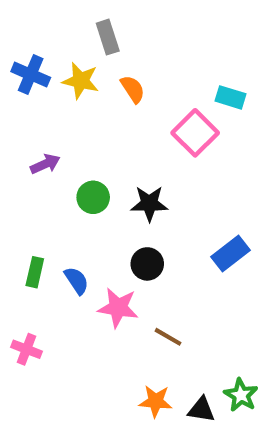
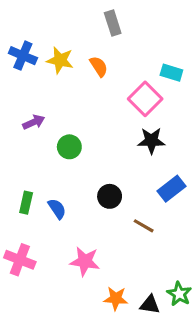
gray rectangle: (108, 37) -> (113, 23), moved
black star: (149, 204) -> (151, 141), moved
pink star: (118, 308) -> (85, 261), moved
brown line: (168, 337) -> (144, 226), moved
pink cross: (27, 349) -> (20, 260), size x1.4

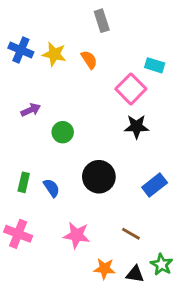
blue rectangle: (171, 189) -> (155, 185), moved
black circle: (110, 196) -> (99, 177), size x1.5
brown line: (144, 226) -> (131, 234), moved

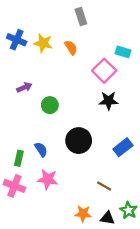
green rectangle: (24, 182) -> (19, 158), moved
pink star: (77, 235) -> (48, 179), moved

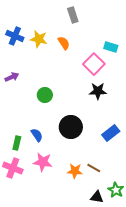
purple arrow: (24, 87) -> (12, 77), moved
orange star: (83, 214) -> (75, 171), moved

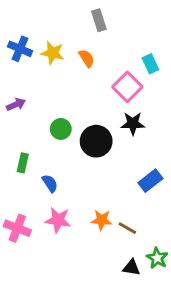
cyan rectangle: (111, 47) -> (150, 64), turned 48
black circle: (71, 127) -> (96, 141), moved
green rectangle: (17, 143) -> (23, 163), moved
orange star: (75, 171) -> (102, 220), moved

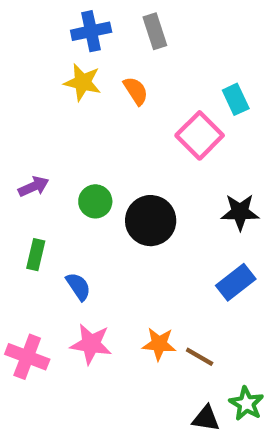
blue cross: (20, 49) -> (91, 31), moved, turned -35
purple arrow: (16, 104) -> (34, 187), moved
black star: (133, 124) -> (240, 212), moved

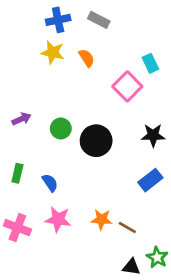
gray rectangle: (155, 31) -> (99, 20), turned -45
green rectangle: (36, 255) -> (17, 173), moved

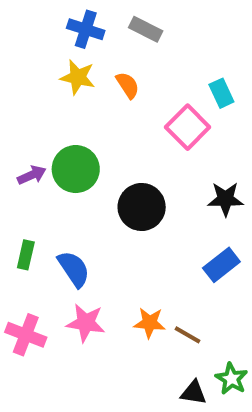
blue cross: (58, 20) -> (86, 29), turned 30
green circle: (61, 128) -> (76, 169), moved, size x1.5
blue semicircle: (50, 183) -> (74, 269), size x1.4

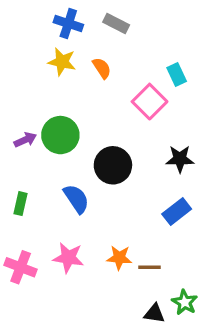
blue semicircle: (74, 269) -> (76, 199), moved
brown line: (188, 335) -> (150, 267), turned -30

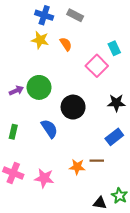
pink star: (68, 258) -> (44, 178), moved
brown line: (150, 267) -> (97, 161), moved

